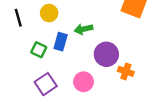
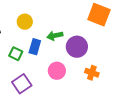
purple circle: (106, 54) -> (77, 47), moved
pink circle: (83, 82) -> (57, 71), moved

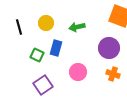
green arrow: (55, 36) -> (77, 27), moved
purple circle: (77, 47) -> (109, 48), moved

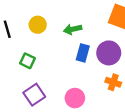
blue rectangle: (56, 48) -> (83, 53), moved
pink circle: (78, 72) -> (75, 98), moved

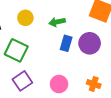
green square: (28, 61) -> (16, 50), size x1.6
orange cross: (113, 82) -> (94, 84), moved

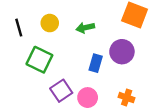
blue rectangle: (66, 43) -> (96, 63), moved
purple square: (22, 81) -> (61, 91), moved

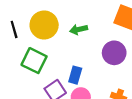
yellow circle: (50, 23) -> (44, 25), size x1.6
blue rectangle: (96, 63) -> (75, 75), moved

